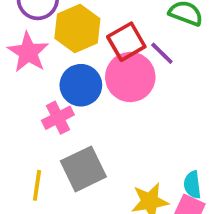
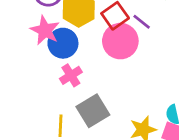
blue circle: (81, 85) -> (63, 43), moved

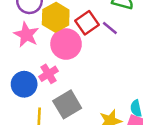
pink circle: (120, 41) -> (66, 44), moved
blue circle: (63, 43) -> (24, 84), moved

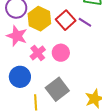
pink circle: (66, 44) -> (61, 53), moved, size x0.7
pink cross: (48, 74) -> (38, 53), moved

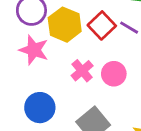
pink cross: (38, 53) -> (82, 71), moved
pink circle: (61, 53) -> (114, 74), moved

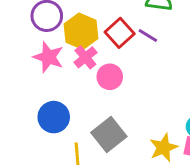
pink cross: (82, 71) -> (85, 57), moved
pink circle: (114, 74) -> (110, 77), moved

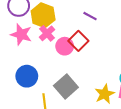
red square: (120, 33) -> (78, 41), moved

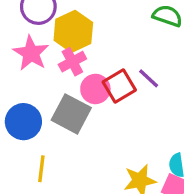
purple line: (90, 16) -> (149, 78), moved
gray square: (66, 87) -> (71, 114), moved, turned -35

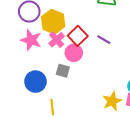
red square: (119, 86) -> (78, 36), moved
gray square: (71, 114) -> (63, 71), size x0.6

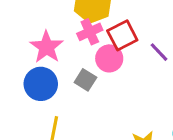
pink star: (31, 40) -> (47, 47), moved

